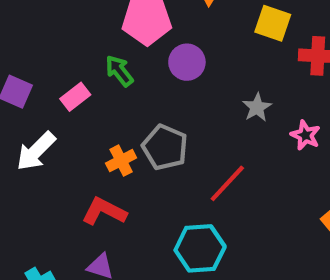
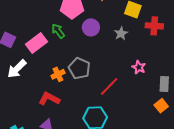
pink rectangle: (75, 97) -> (37, 43), size x1.5
gray star: (257, 107) -> (121, 33), moved
pink star: (305, 135) -> (139, 67), moved

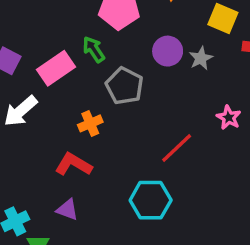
purple circle: (91, 27) -> (168, 51), moved
gray pentagon: (79, 68) -> (125, 86), moved

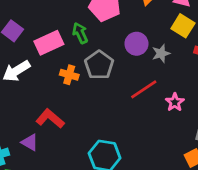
orange cross: (90, 123) -> (69, 75), moved, turned 30
red line: (177, 148) -> (144, 89), moved
purple triangle: (67, 210) -> (30, 142), moved

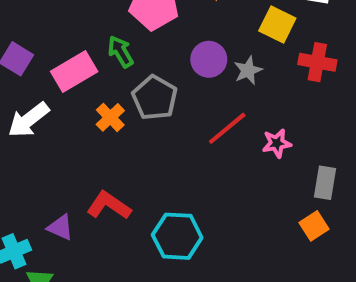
orange cross: (69, 75) -> (110, 117), turned 36
pink star: (175, 102) -> (277, 143), turned 30
red L-shape: (50, 119) -> (109, 205), moved

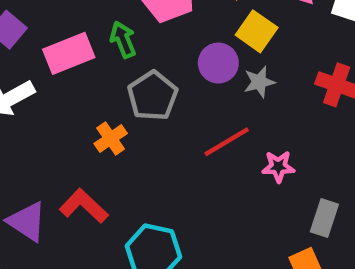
yellow square: (277, 25) -> (257, 31), moved
orange cross: (110, 117) -> (111, 139), moved
purple triangle: (60, 227) -> (27, 222), size x1.4

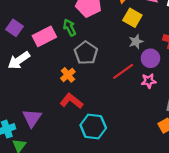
purple circle: (218, 63) -> (150, 58), moved
red L-shape: (84, 206) -> (71, 101), moved
purple triangle: (27, 222) -> (32, 118), turned 36

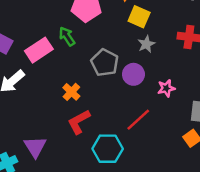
gray pentagon: (86, 53) -> (105, 63), moved
purple circle: (150, 58) -> (133, 74), moved
red line: (123, 71) -> (138, 120), moved
red L-shape: (71, 101) -> (79, 122), turned -60

